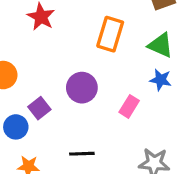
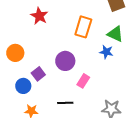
blue star: (161, 80) -> (106, 52), moved
pink rectangle: (129, 106) -> (83, 81), moved

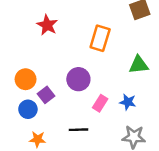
green triangle: (115, 34) -> (139, 65), moved, turned -30
blue star: (106, 52) -> (128, 102), moved
orange circle: (15, 53) -> (26, 79), moved

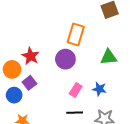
red star: (47, 25) -> (31, 56), moved
purple circle: (78, 79) -> (65, 59), moved
black line: (78, 130) -> (75, 113), moved

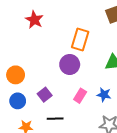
red star: (31, 56) -> (34, 20), moved
purple square: (29, 83) -> (45, 95), moved
black line: (75, 113) -> (55, 119), moved

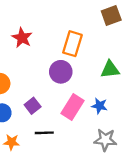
red star: (34, 20) -> (22, 38), moved
pink rectangle: (80, 96) -> (72, 107), size x1.5

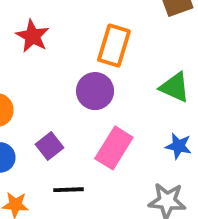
green triangle: (110, 69) -> (175, 87), turned 30
blue star: (99, 106) -> (178, 146), moved

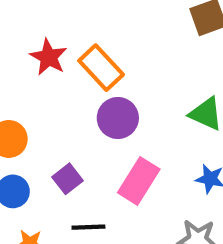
orange rectangle: (114, 46) -> (101, 68), moved, turned -60

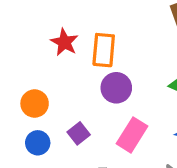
orange rectangle: (101, 68) -> (104, 50), turned 48

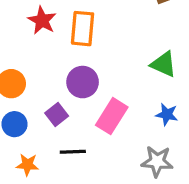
purple circle: (116, 88) -> (83, 82), moved

